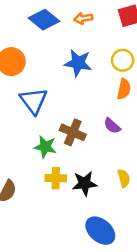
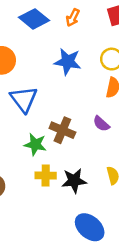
orange arrow: (83, 18) -> (73, 18), turned -54

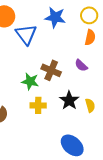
blue triangle: (24, 99) -> (26, 34), moved
black star: (74, 181) -> (69, 100), moved, turned -30

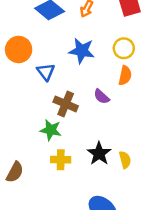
blue triangle: (26, 34) -> (46, 72), size x0.7
purple semicircle: (81, 65) -> (102, 97), moved
brown cross: (51, 70) -> (66, 104), moved

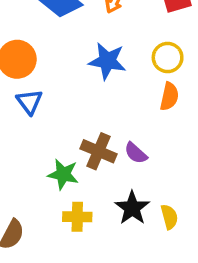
blue triangle: (46, 72) -> (30, 102), moved
purple semicircle: (102, 97) -> (136, 153), moved
brown cross: (66, 104) -> (99, 151), moved

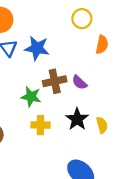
yellow circle: (168, 57) -> (82, 19), moved
blue star: (107, 61) -> (37, 48), moved
brown cross: (99, 151) -> (55, 81), turned -35

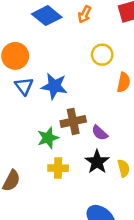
purple semicircle: (80, 82) -> (100, 133), moved
green star: (31, 97) -> (48, 138), turned -30

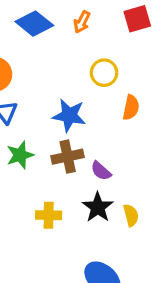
blue star: (54, 86) -> (69, 115), moved
green star: (48, 138) -> (20, 155), moved

